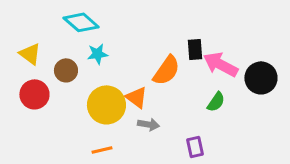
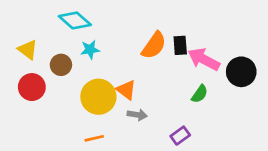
orange semicircle: (166, 70) -> (154, 45), moved
purple rectangle: (195, 147) -> (180, 136), turned 66

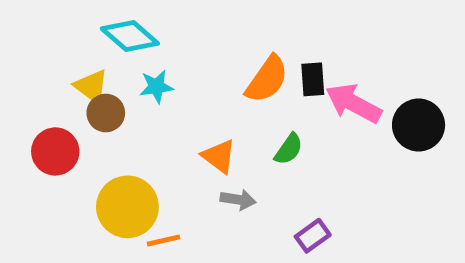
yellow triangle: (28, 50) -> (91, 87), moved
green semicircle: (200, 94) -> (289, 149), moved
yellow circle: (98, 97) -> (127, 207), moved

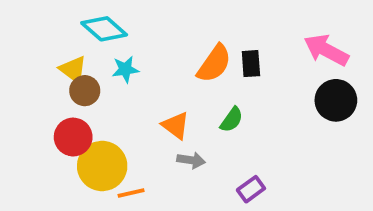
pink arrow: (354, 103) -> (326, 50), moved
red circle: (55, 151) -> (73, 137), moved

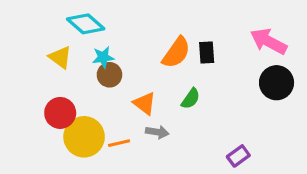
brown circle: (85, 91) -> (109, 75), moved
purple rectangle: (251, 189) -> (238, 156), moved
orange line: (131, 193) -> (119, 143), moved

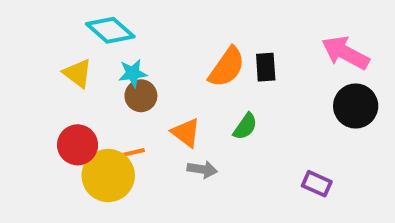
orange line: (119, 143) -> (131, 153), moved
purple rectangle: (238, 156) -> (317, 184), moved, turned 60

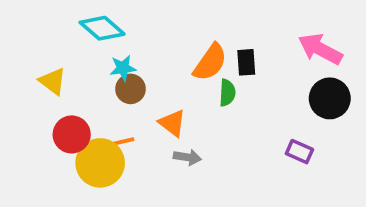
yellow triangle: (78, 73) -> (53, 81), moved
green semicircle: (245, 126) -> (227, 93), moved, turned -32
purple rectangle: (317, 184) -> (299, 152), moved

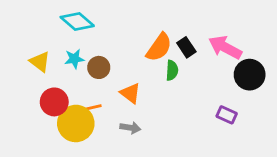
pink arrow: (320, 49) -> (225, 47), moved
black rectangle: (246, 62) -> (186, 47), turned -30
cyan star: (123, 68) -> (74, 59), moved
gray arrow: (187, 157) -> (130, 128), moved

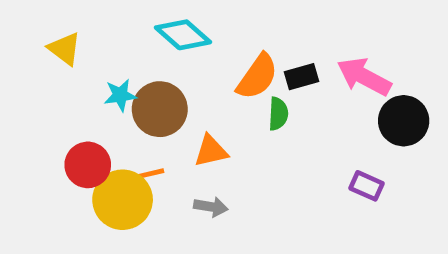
cyan diamond: (77, 21) -> (183, 35), moved
black rectangle: (186, 47) -> (301, 77), turned -72
yellow triangle: (40, 62) -> (65, 49), moved
brown circle: (99, 67) -> (160, 109), size x1.5
orange triangle: (130, 93) -> (211, 151), turned -50

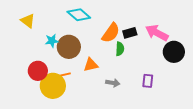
purple rectangle: (366, 186) -> (148, 81), moved, turned 72
gray arrow: (211, 207) -> (113, 83), moved

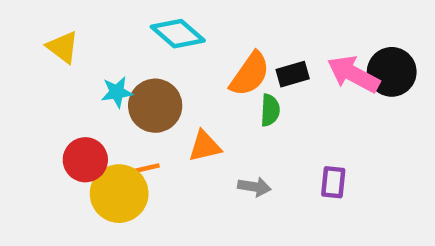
black circle: (174, 52) -> (392, 72), moved

